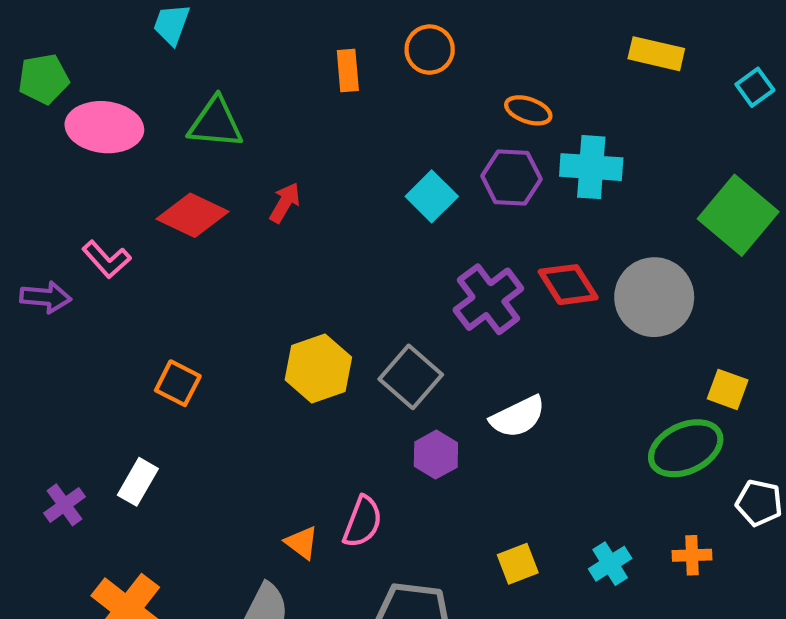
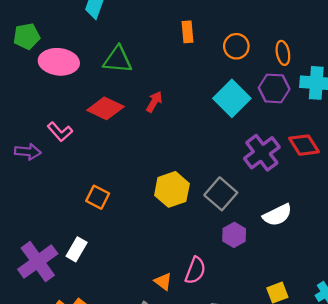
orange circle: (430, 50) -> (236, 46), moved
orange ellipse: (528, 110) -> (283, 53), turned 60
cyan square: (432, 196) -> (232, 98), size x1.4
purple cross: (64, 505) -> (38, 262), size x1.8

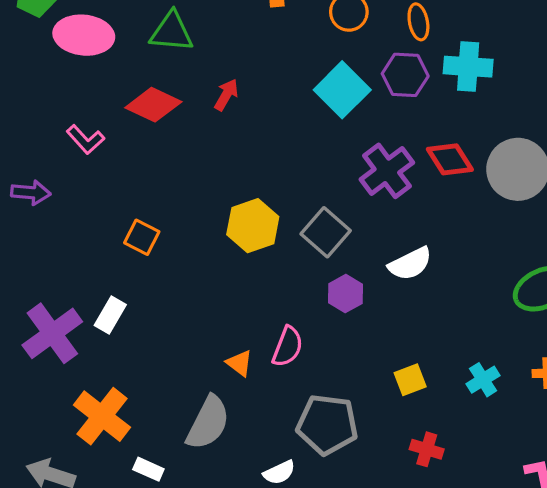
purple arrow: (28, 152) -> (31, 192), moved

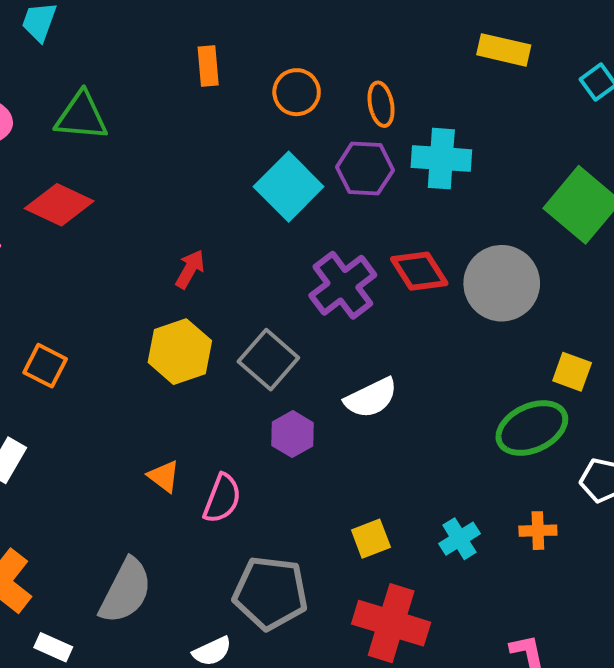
red arrow: (226, 95) -> (190, 269), moved
orange triangle: (240, 363) -> (164, 476), moved
red cross: (427, 449) -> (391, 623), size x1.8

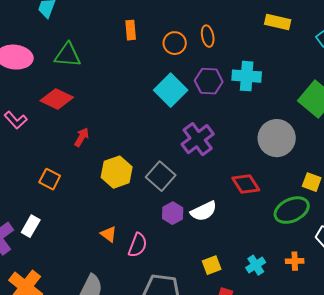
orange ellipse: (381, 104) -> (208, 36), moved
red arrow: (190, 269) -> (82, 137), moved
red diamond: (419, 271) -> (246, 184), moved
white semicircle: (371, 398) -> (204, 211), moved

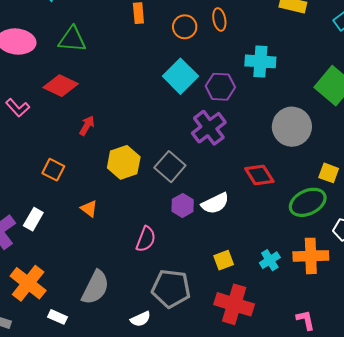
purple hexagon: (209, 81) -> (220, 87), moved
orange triangle: (109, 234) -> (89, 209), moved
orange cross: (295, 261) -> (311, 256), size x1.8

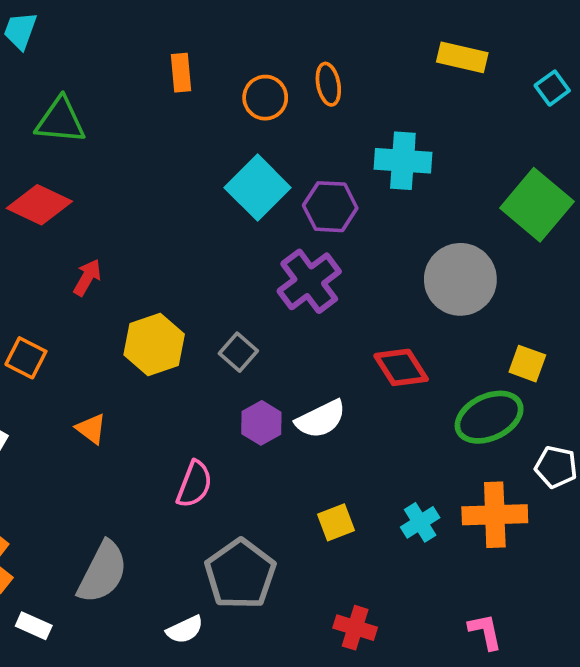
gray square: (170, 167) -> (238, 352), size x0.7
gray pentagon: (171, 289) -> (240, 574), turned 30
red cross: (234, 304) -> (355, 628), moved, size x0.6

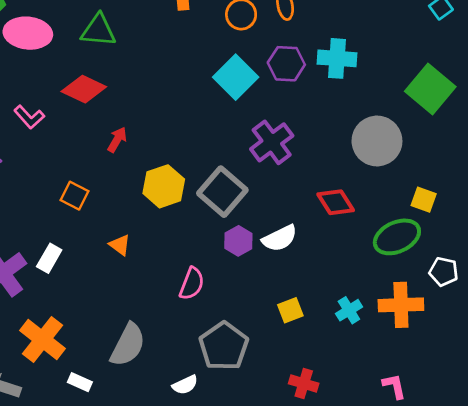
purple hexagon: (330, 207) -> (286, 64), moved
gray square: (238, 352) -> (222, 192), size x1.8

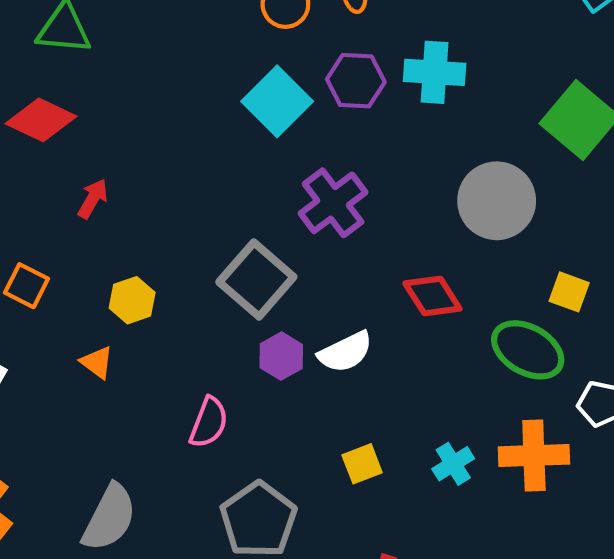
yellow hexagon: (164, 186) -> (132, 300), moved, size x0.7
green ellipse: (397, 237) -> (528, 350), turned 54

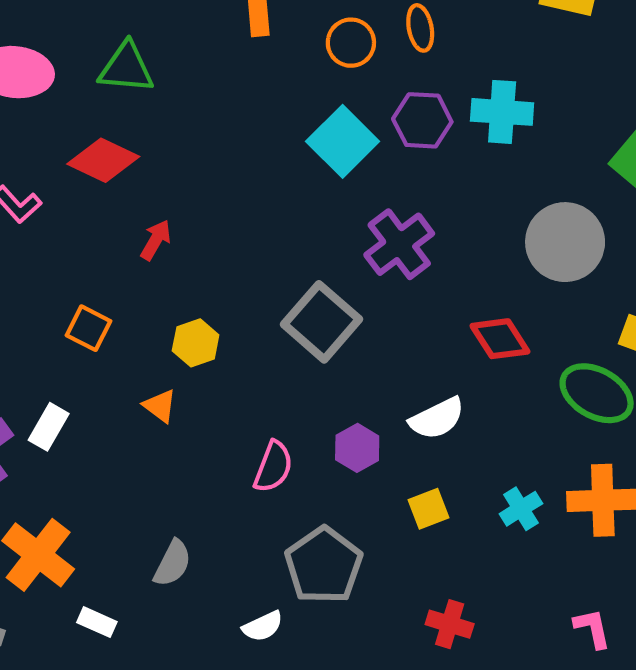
white semicircle: (345, 352) -> (437, 418), moved
purple hexagon: (281, 356) -> (357, 448), moved
gray semicircle: (109, 518) -> (172, 563), size x0.7

